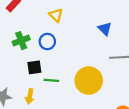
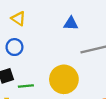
blue triangle: (105, 29) -> (71, 23), turned -32

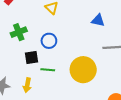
blue circle: (14, 47) -> (49, 41), moved

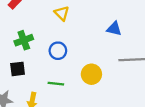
black square: (31, 58) -> (18, 69), moved
yellow circle: (83, 70) -> (91, 74), moved, size x0.7

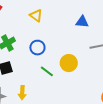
green line: (56, 84) -> (47, 71), moved, turned 40

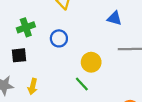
green line: (47, 71) -> (82, 84), moved

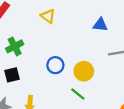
blue circle: (59, 38) -> (55, 65), moved

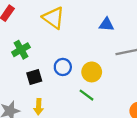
yellow triangle: (48, 16) -> (53, 18), size x1.5
black square: (12, 75) -> (34, 77), moved

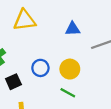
yellow triangle: (53, 18) -> (25, 20), turned -35
blue triangle: (107, 24) -> (73, 29), moved

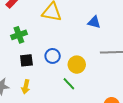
blue triangle: (73, 29) -> (94, 22), moved

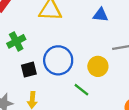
blue circle: (53, 56) -> (58, 60), size x1.6
yellow circle: (77, 65) -> (98, 66), moved

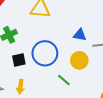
blue triangle: (101, 15) -> (80, 35), moved

